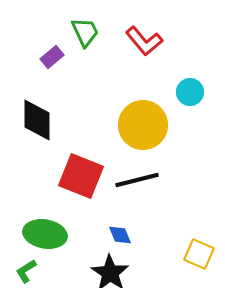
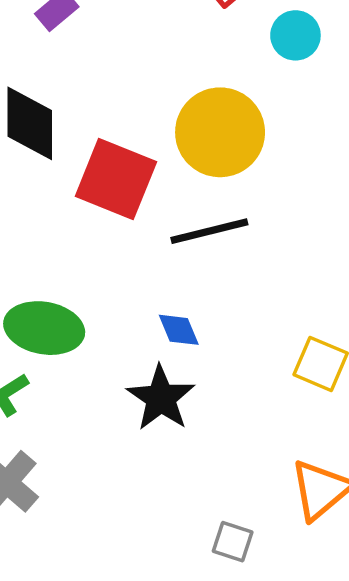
cyan circle: (190, 92) -> (295, 35), moved
red square: (81, 176) -> (116, 179), moved

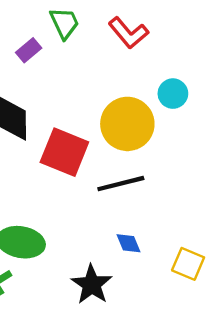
cyan circle: (295, 35) -> (173, 94), moved
blue diamond: (179, 330) -> (128, 243), moved

